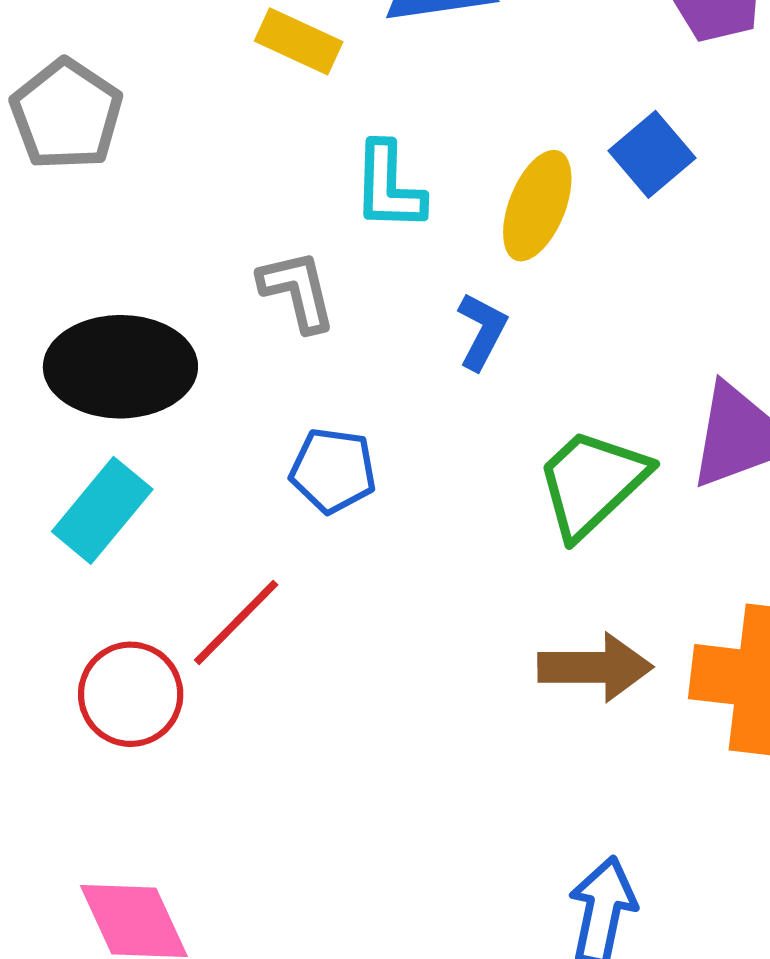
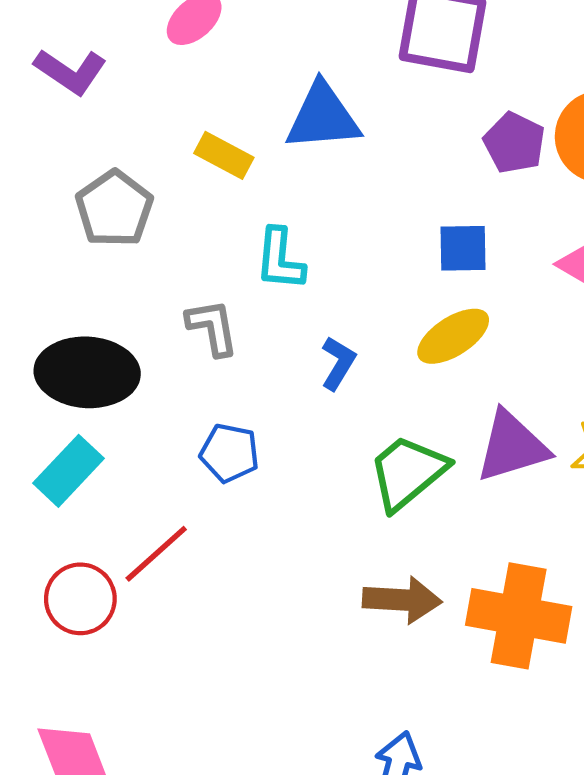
gray pentagon: (66, 114) -> (114, 209), moved
blue square: (652, 154) -> (463, 248), turned 36
yellow ellipse: (537, 206) -> (453, 336), moved, turned 32

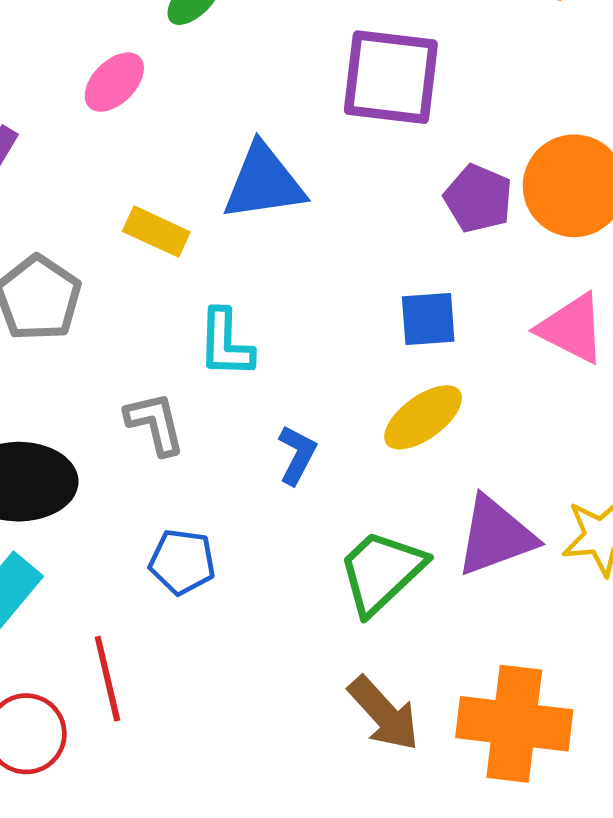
red line: (156, 554) -> (107, 679), turned -58
brown arrow: (402, 600) -> (384, 714), turned 48

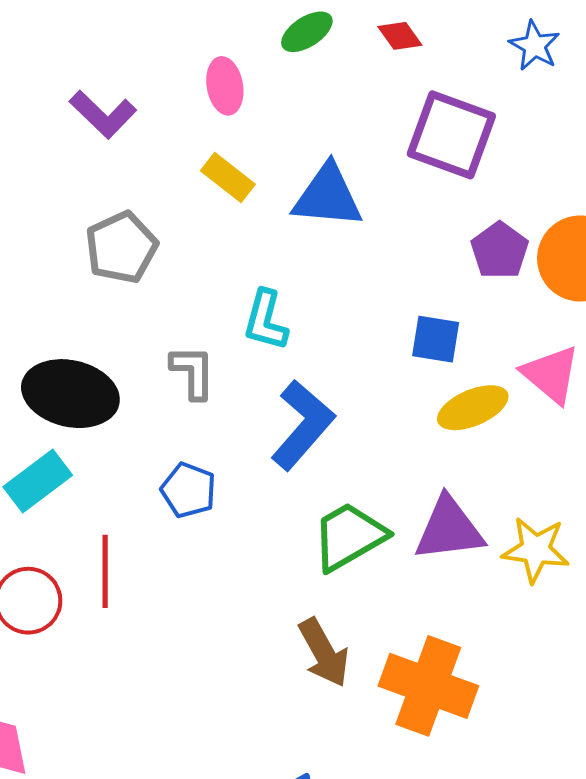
pink ellipse: (114, 82) -> (225, 86), turned -68
yellow rectangle: (156, 232) -> (228, 177), moved
yellow ellipse: (423, 417) -> (473, 408), moved
blue L-shape: (297, 455) -> (303, 425), size x1.8

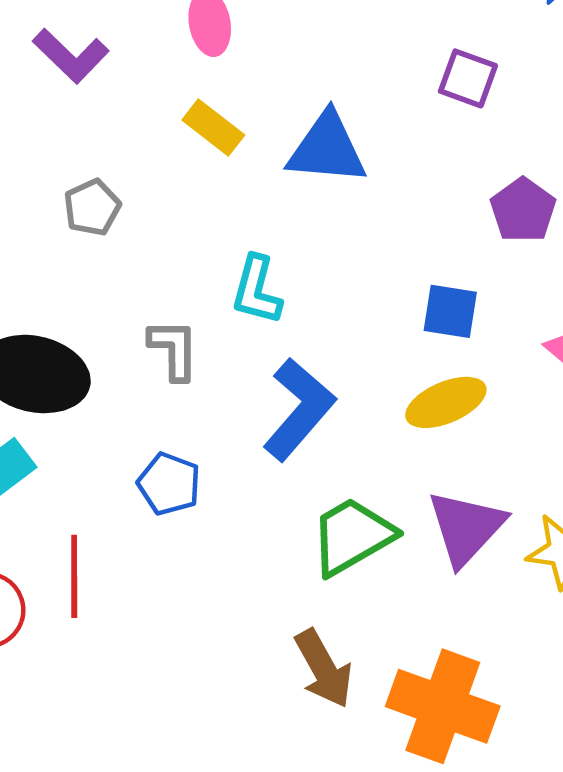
purple square: (451, 135) -> (468, 78), size x0.6
gray pentagon: (121, 247) -> (92, 207), size x0.7
yellow ellipse: (473, 408) -> (446, 402), moved
purple triangle: (449, 529) -> (466, 528), turned -40

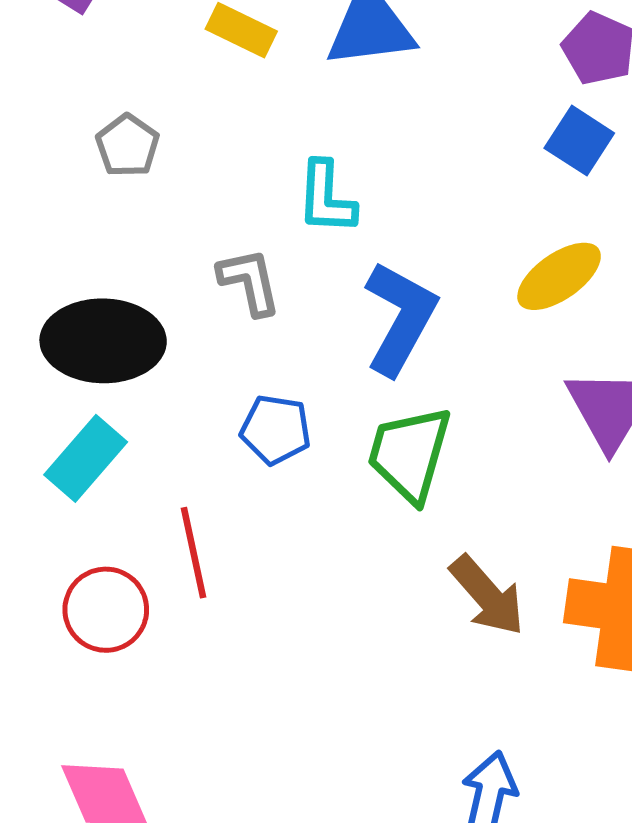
blue square: (450, 311) -> (579, 141), moved, turned 36
green trapezoid: (352, 536) -> (409, 454), moved, turned -32

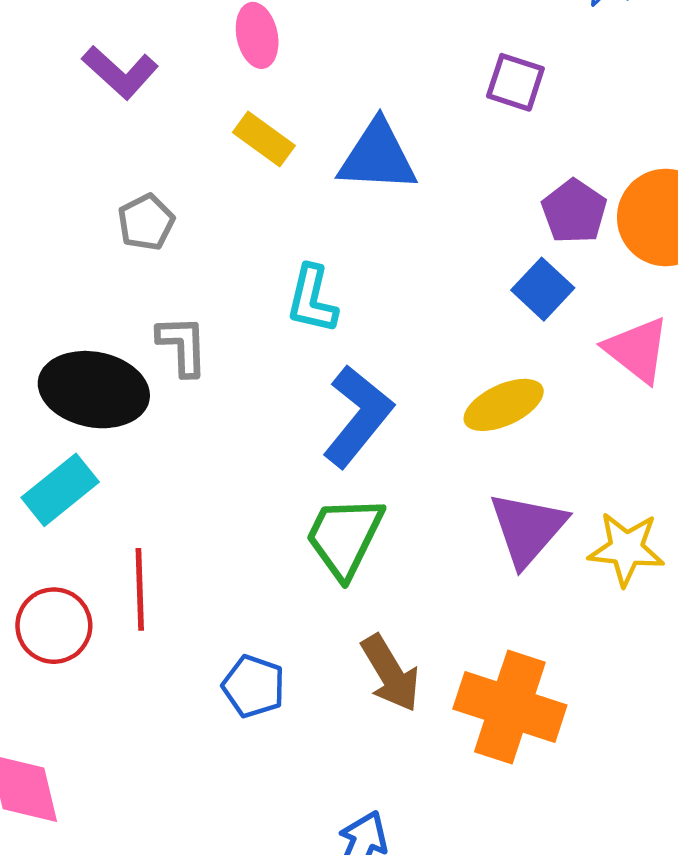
gray L-shape: (250, 282) -> (182, 346), moved
blue pentagon: (276, 430) -> (254, 686), moved

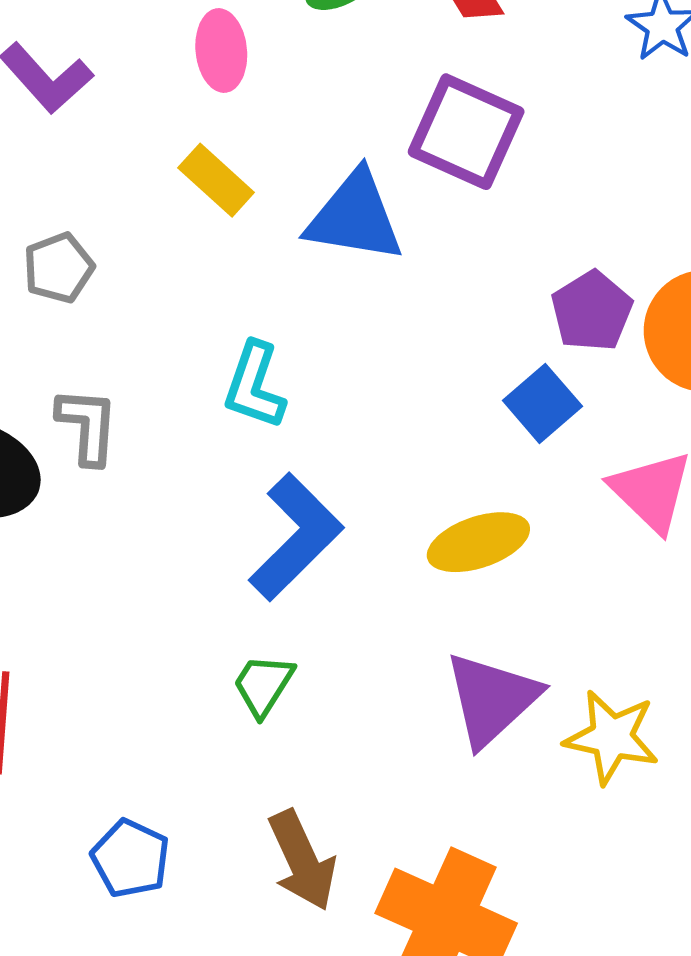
purple square: (515, 82) -> (466, 132), moved, size x1.5
green trapezoid: (344, 537) -> (263, 685), size x0.6

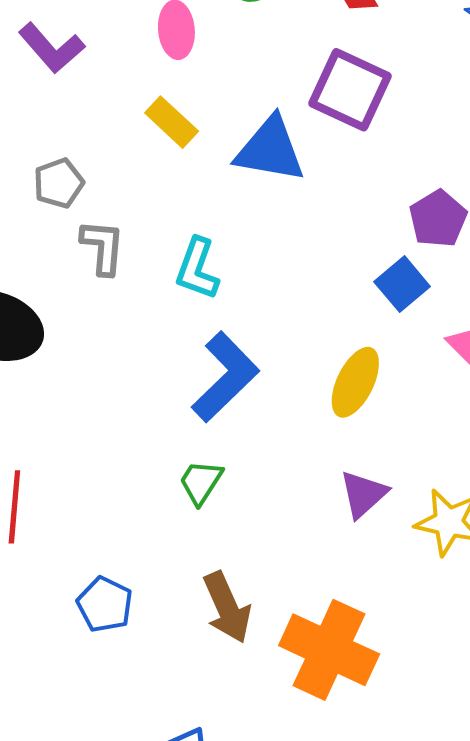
gray L-shape: (87, 426) -> (103, 247), moved
yellow ellipse: (478, 542) -> (355, 382), turned -46
purple triangle: (492, 699) -> (363, 494), size x0.7

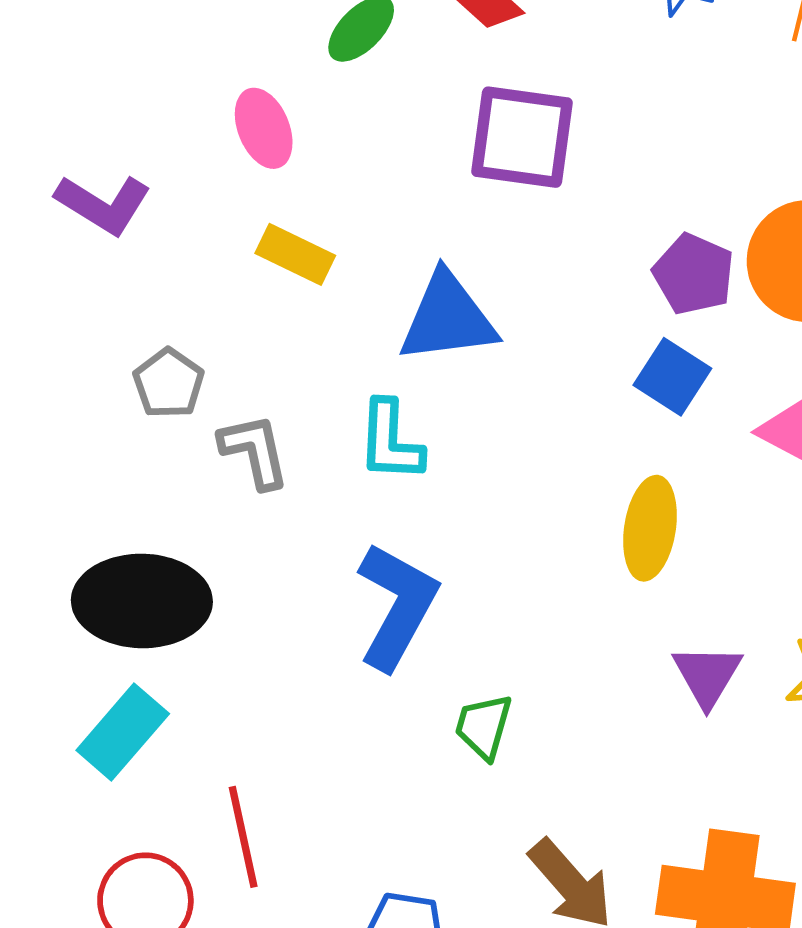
blue triangle: (270, 149) -> (448, 318), moved
blue L-shape: (225, 377) -> (397, 606), moved

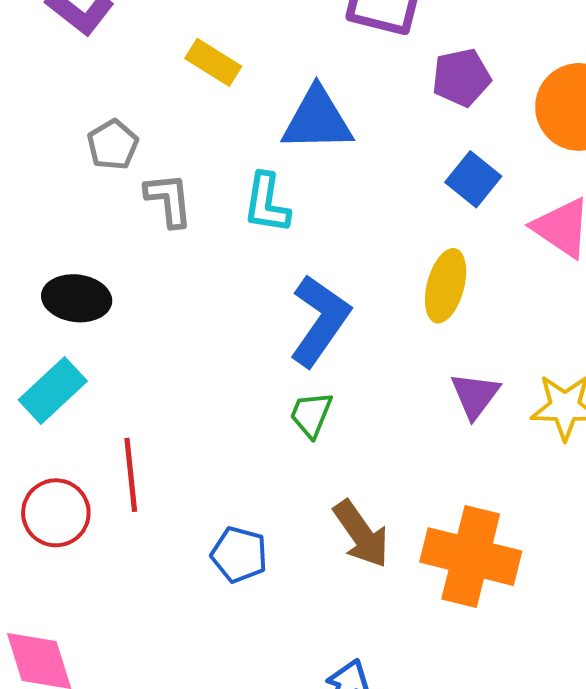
purple pentagon: (694, 274) -> (461, 77), moved, turned 30
black ellipse: (142, 601) -> (77, 298), size x0.7
blue L-shape: (397, 606) -> (320, 321), moved

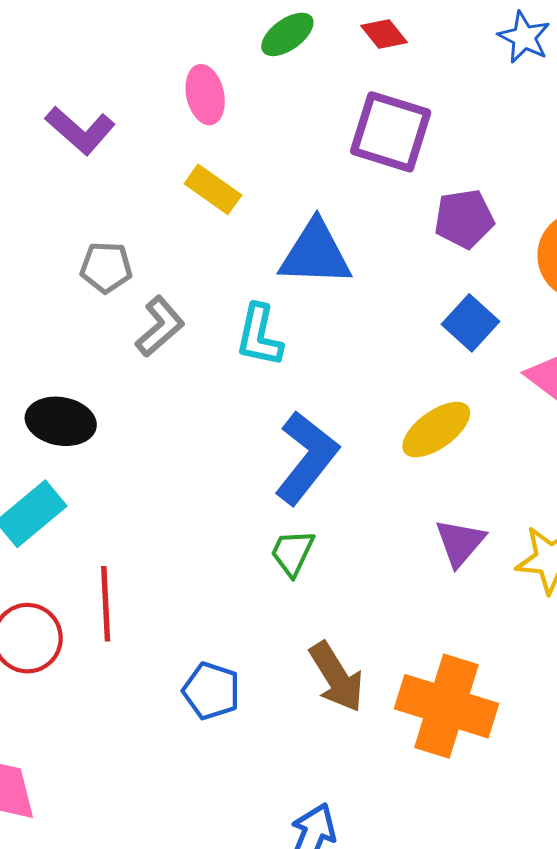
gray pentagon: (113, 145) -> (106, 267), turned 30
gray L-shape: (169, 200) -> (160, 327), turned 52
yellow ellipse: (446, 286) -> (436, 430), turned 36

